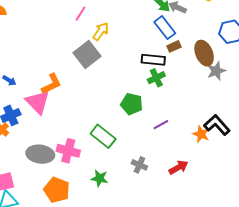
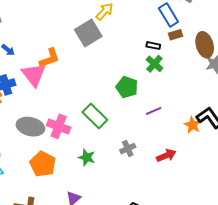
black rectangle: (153, 60) -> (153, 46), size x0.6
green cross: (156, 78) -> (154, 64), turned -30
gray cross: (139, 165) -> (128, 149), turned 35

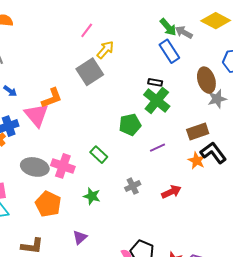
brown rectangle: (175, 35) -> (198, 132), moved, size x1.5
green cross: (154, 64) -> (157, 101), size x1.5
green pentagon: (127, 87) -> (130, 125), turned -30
green rectangle: (95, 116) -> (99, 155), size x0.7

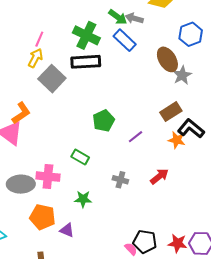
yellow arrow: (105, 50) -> (35, 58), moved
black rectangle: (155, 82) -> (86, 62), moved, size x2.0
green cross: (157, 101) -> (86, 35), moved
gray cross: (133, 186) -> (120, 180), turned -35
purple triangle: (80, 237) -> (67, 230), moved, turned -42

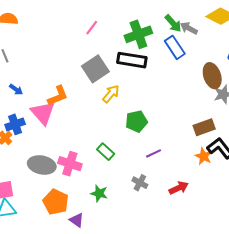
green cross: (86, 35) -> (138, 34), turned 32
yellow arrow: (35, 58) -> (111, 94), moved
purple line: (136, 137) -> (154, 153), moved

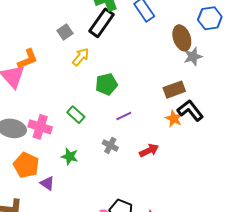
black rectangle: (132, 60) -> (101, 23), turned -64
gray square: (95, 69) -> (65, 32), size x0.6

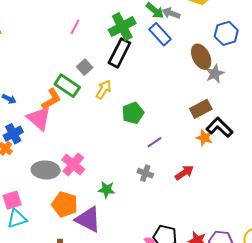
green rectangle: (76, 115) -> (67, 86), moved, size x1.4
pink cross: (40, 127) -> (73, 164), turned 30
purple triangle: (47, 183) -> (88, 219), size x1.8

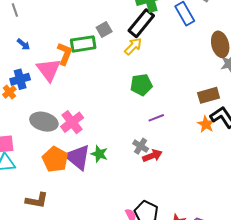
green rectangle: (67, 86) -> (83, 44), turned -55
yellow arrow: (104, 89) -> (133, 46), moved
orange L-shape: (51, 99) -> (65, 54), turned -50
red arrow: (184, 173) -> (152, 156), moved
purple triangle: (88, 219) -> (78, 157), moved

